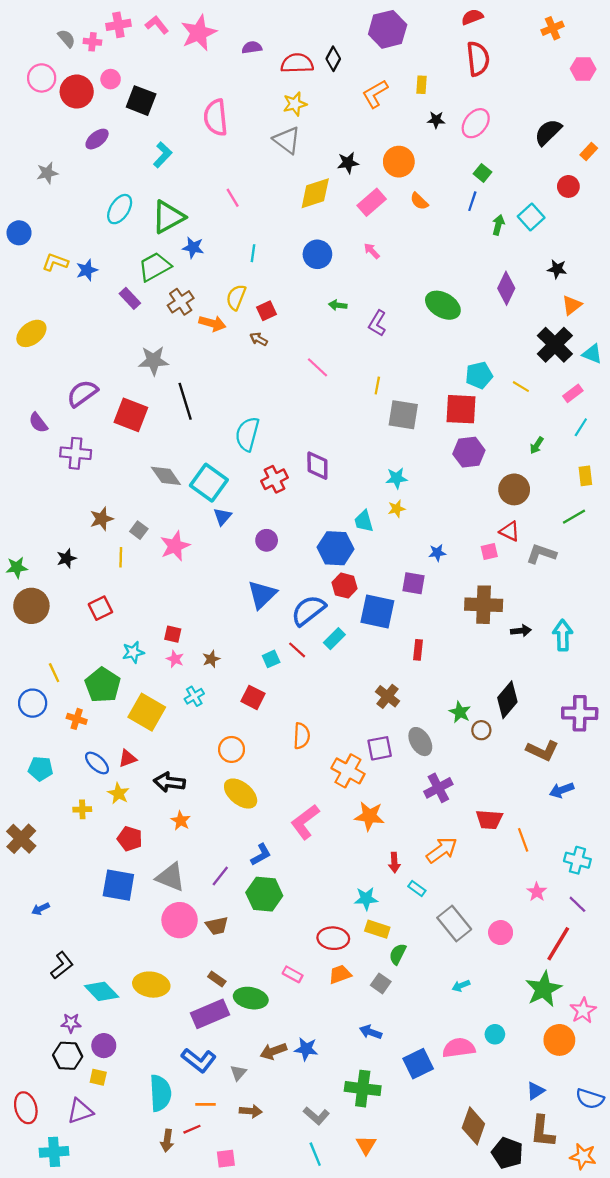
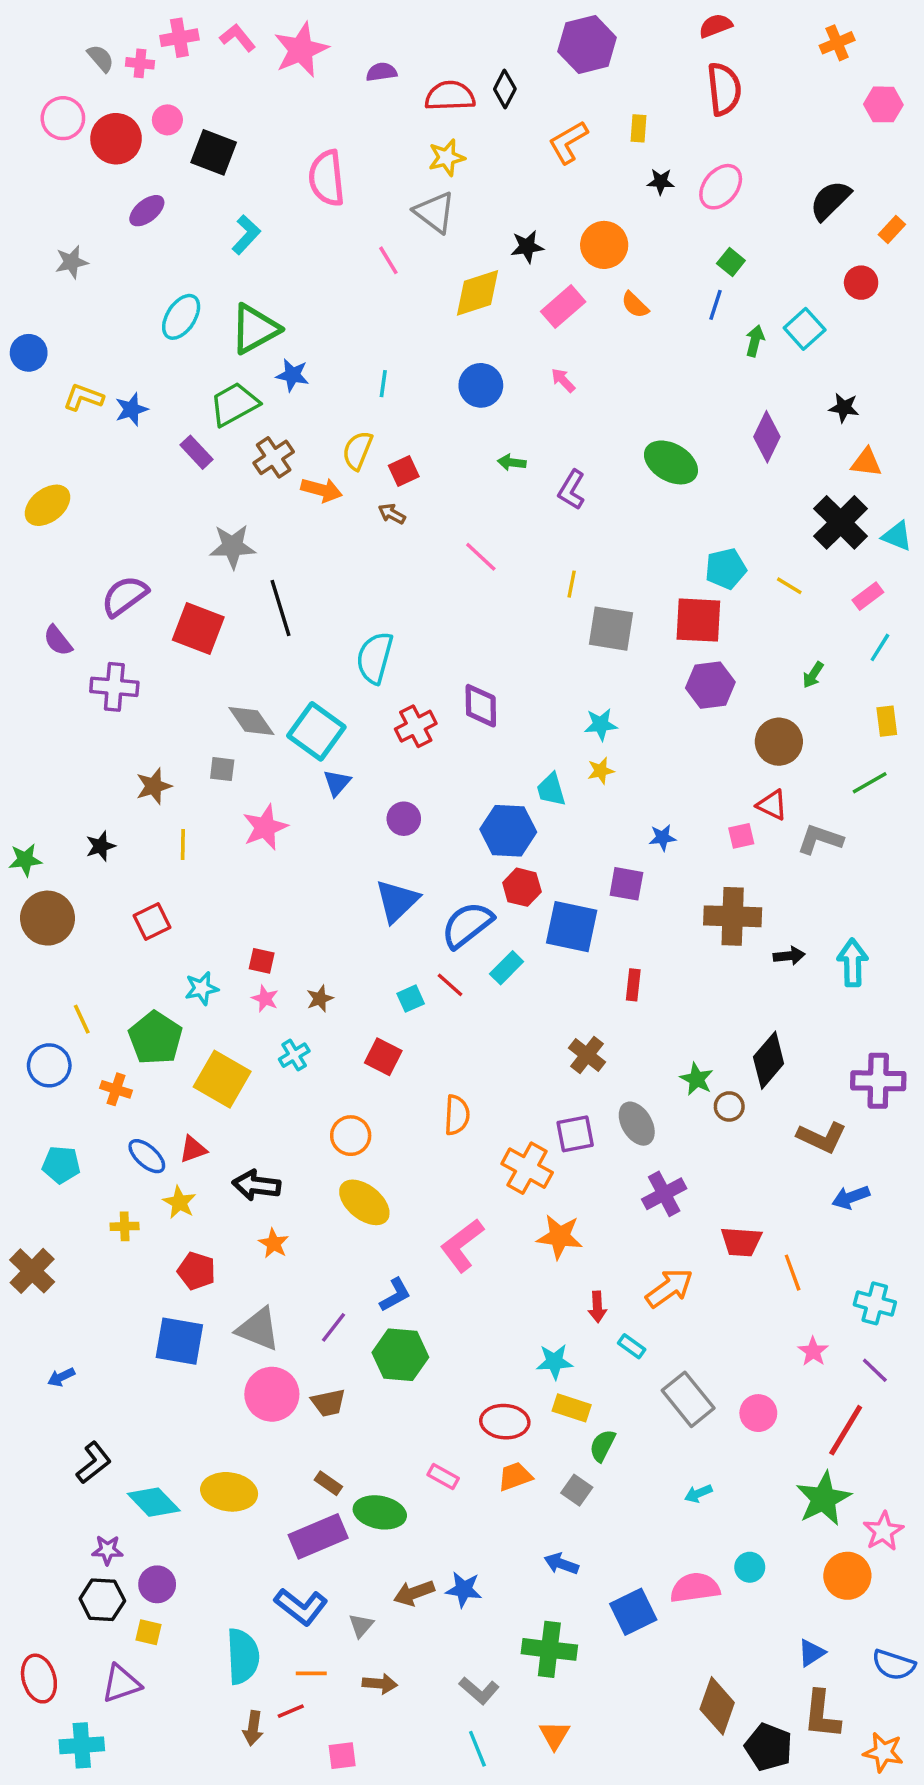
pink line: (233, 198) -> (388, 260), moved
orange triangle: (572, 305) -> (866, 462), turned 45
gray square: (139, 530) -> (222, 769), moved, turned -30

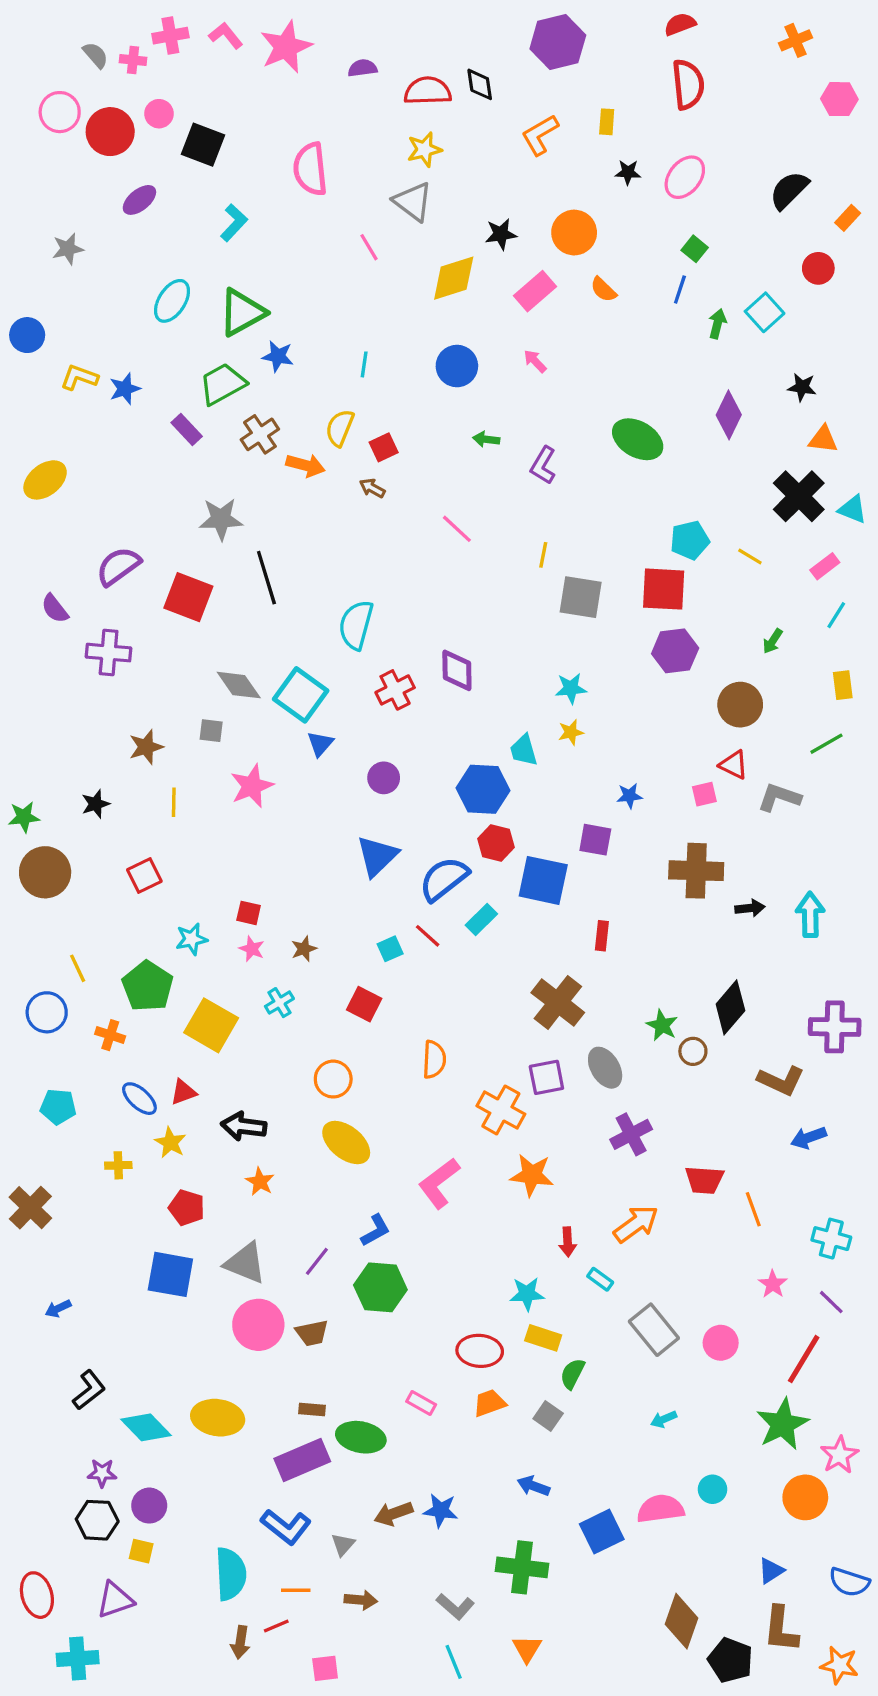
black diamond: (505, 89) -> (480, 84), turned -36
brown cross: (587, 1055) -> (558, 1003), size x1.5
brown rectangle: (328, 1483) -> (312, 1409), turned -30

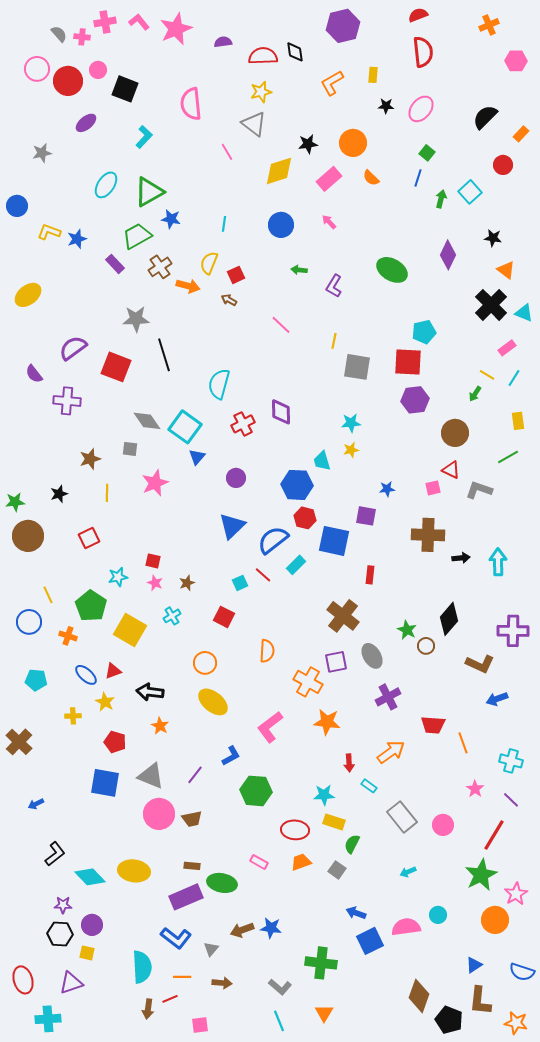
orange triangle: (823, 439) -> (506, 270), turned 30
yellow line: (750, 556) -> (487, 375), moved
green hexagon: (380, 1287) -> (256, 791), moved
blue arrow: (533, 1486) -> (356, 913), moved

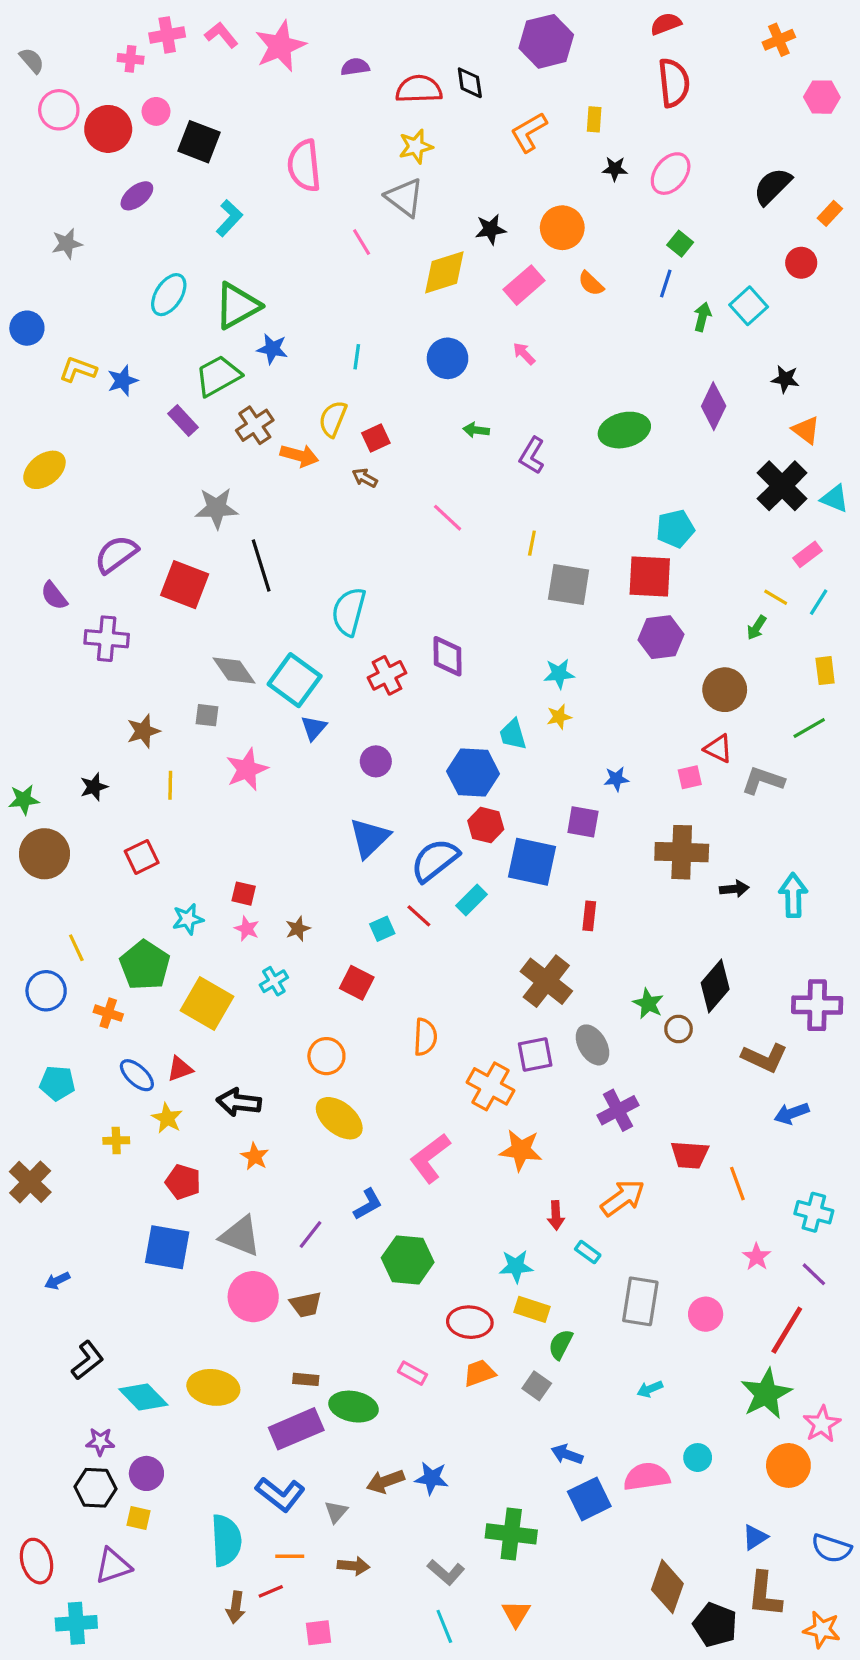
gray semicircle: (59, 34) -> (32, 60), moved
green ellipse: (392, 270) -> (624, 430), turned -44
gray rectangle: (402, 817) -> (640, 1301), turned 48

